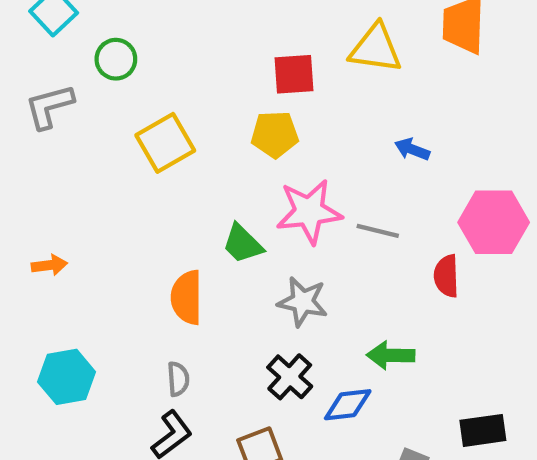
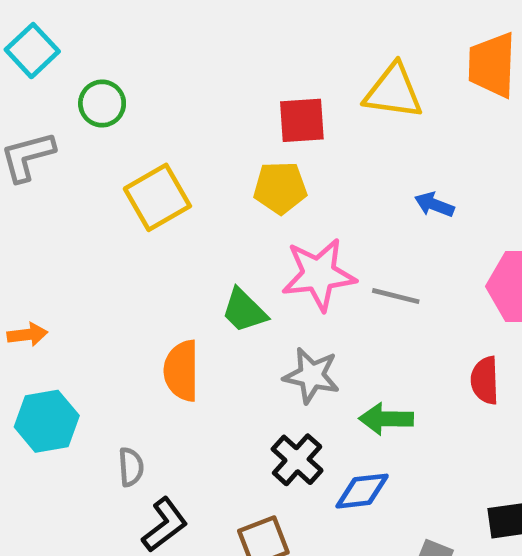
red semicircle: (446, 276) -> (485, 380), moved
green arrow: (391, 355) -> (386, 419), moved
cyan hexagon: (67, 377) -> (47, 421), moved
gray semicircle: (178, 379) -> (131, 467), moved

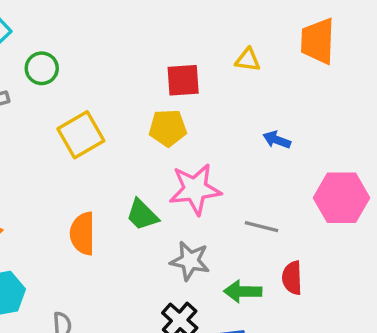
yellow triangle: (393, 91) -> (248, 60), size x0.6
gray line: (396, 296) -> (261, 227), moved
orange semicircle: (182, 371) -> (83, 234), moved
red semicircle: (485, 380) -> (292, 278), moved

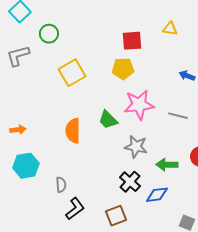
gray line: (261, 227) -> (178, 116), moved

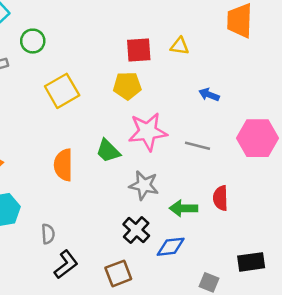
yellow triangle: (170, 29) -> (180, 46), moved

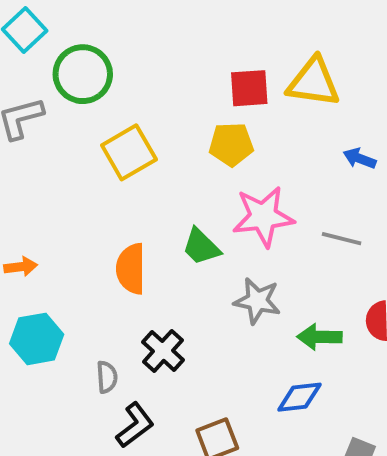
green circle: (33, 41) -> (83, 74), size x1.5
yellow triangle: (180, 46) -> (313, 82), size x1.8
black cross: (136, 230) -> (163, 351), moved

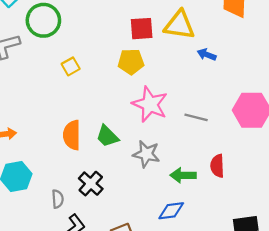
yellow square: (129, 152) -> (71, 66), size x0.6
blue arrow: (360, 158) -> (207, 55), moved
pink star: (263, 217) -> (150, 104), turned 30
green trapezoid: (201, 247) -> (107, 136), moved

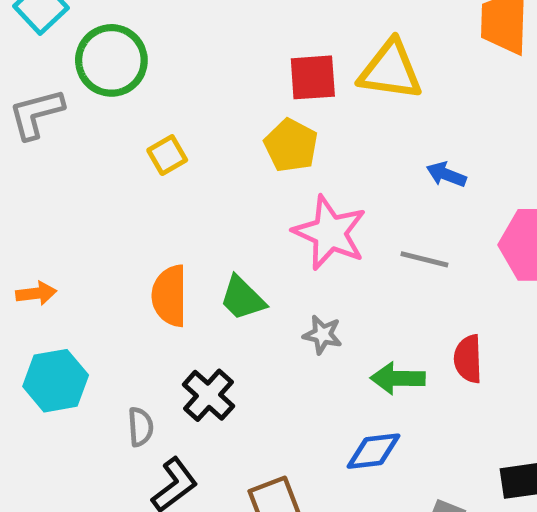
blue arrow: (207, 55) -> (446, 174), moved
yellow pentagon: (131, 62) -> (291, 145), turned 30
gray star: (146, 154) -> (323, 335), size x0.7

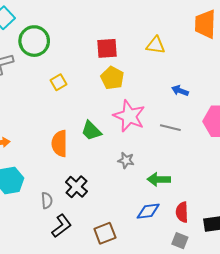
yellow triangle: (390, 70) -> (156, 45), size x0.7
red square: (313, 77) -> (107, 48), moved
green trapezoid: (242, 298) -> (91, 131), moved
red semicircle: (468, 359) -> (182, 212), moved

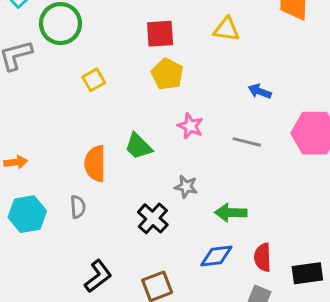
pink star: (129, 116) -> (190, 126), size x0.6
black cross: (76, 187) -> (153, 218), moved
gray semicircle: (47, 201) -> (78, 207), moved

